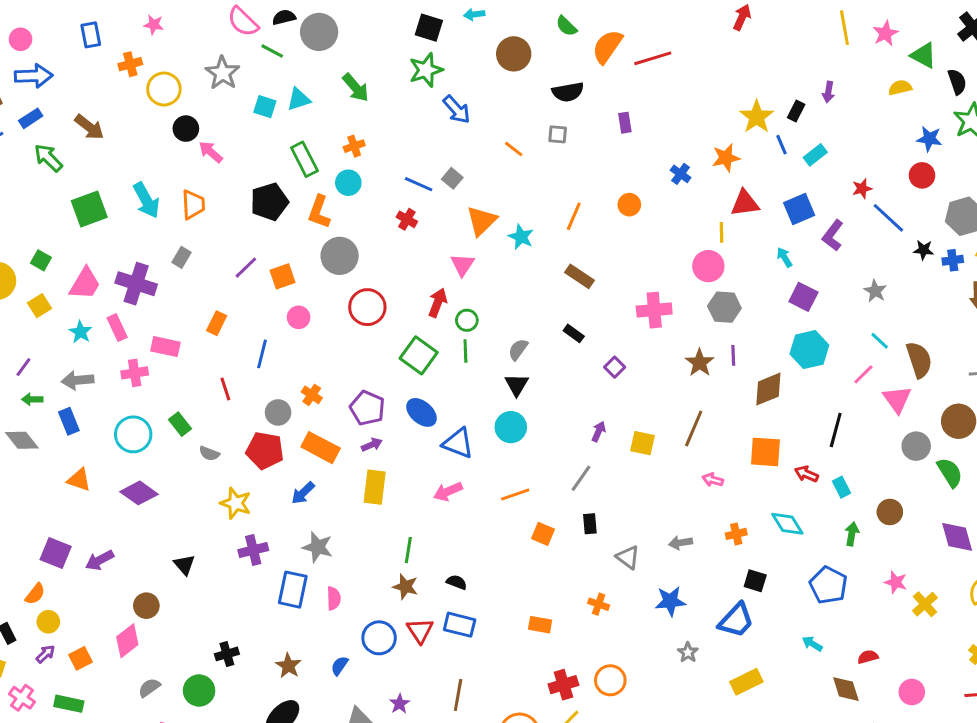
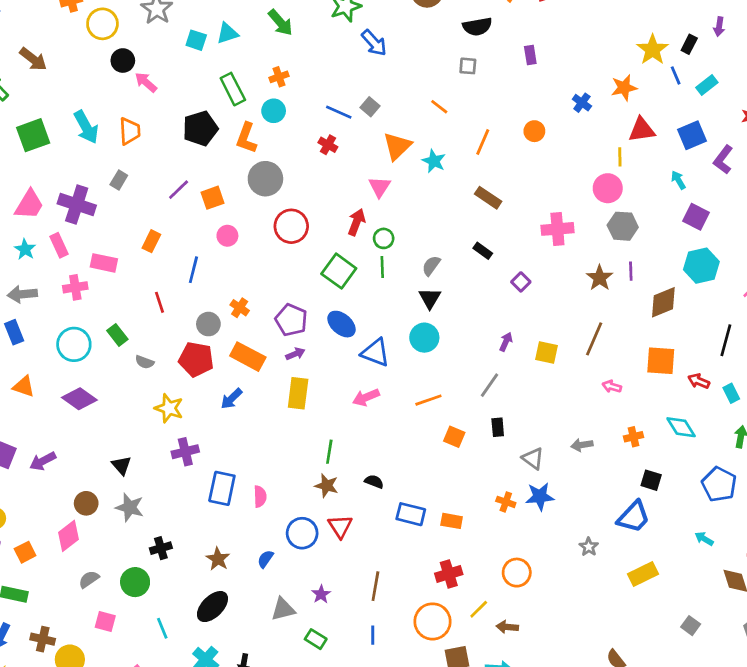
orange line: (514, 149) -> (439, 107), moved
gray star: (318, 547) -> (130, 507), moved
blue star: (670, 601) -> (540, 497), moved
blue rectangle: (460, 625) -> (411, 514), moved
red cross: (563, 685) -> (449, 574), moved

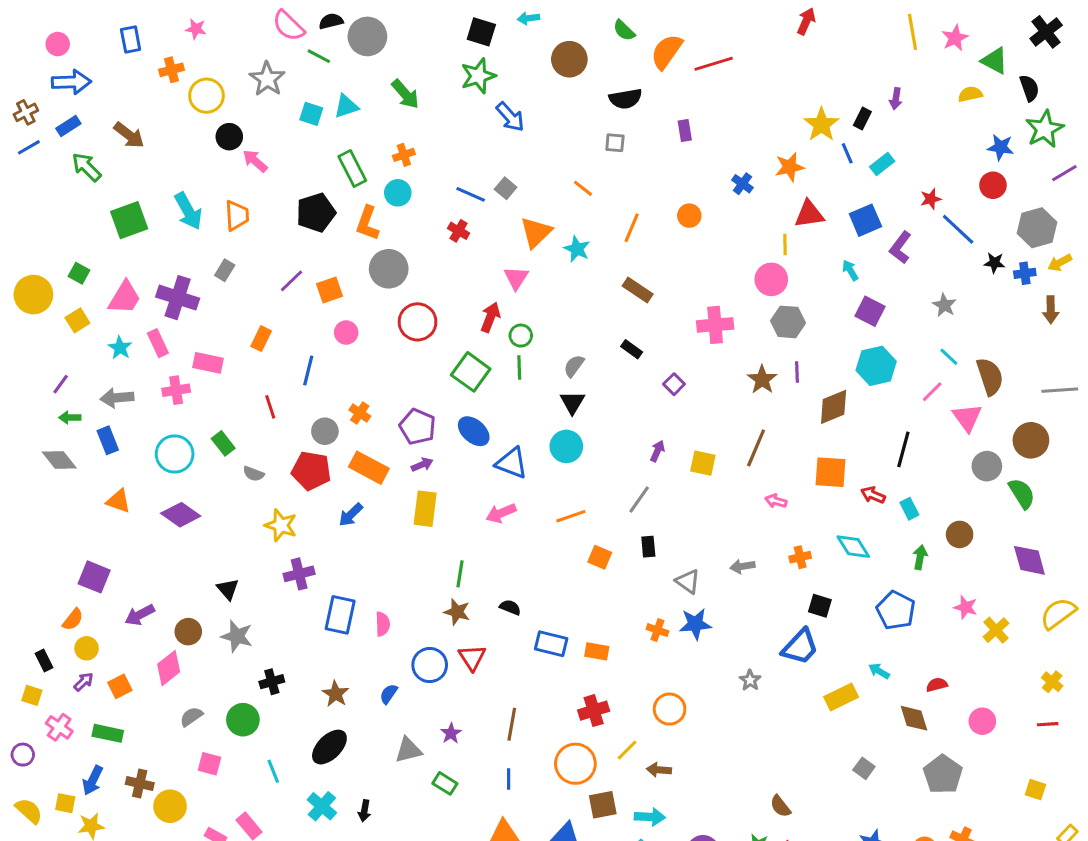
purple arrow: (43, 461) -> (140, 615), moved
yellow rectangle: (643, 574) -> (841, 697), moved

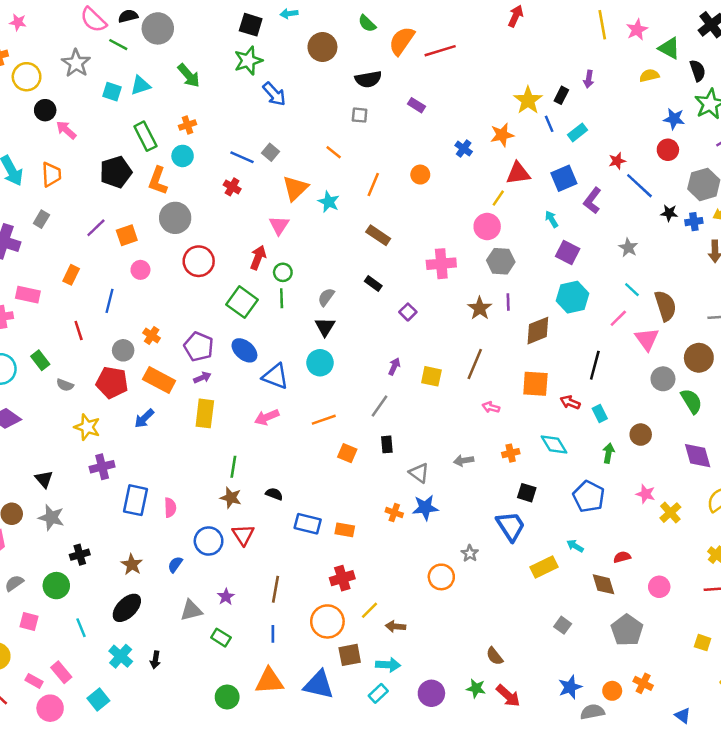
purple rectangle: (685, 131) -> (417, 105), turned -49
yellow line: (785, 244) -> (498, 198), turned 35
blue trapezoid: (800, 647) -> (511, 526), turned -76
orange circle: (670, 709) -> (441, 577), moved

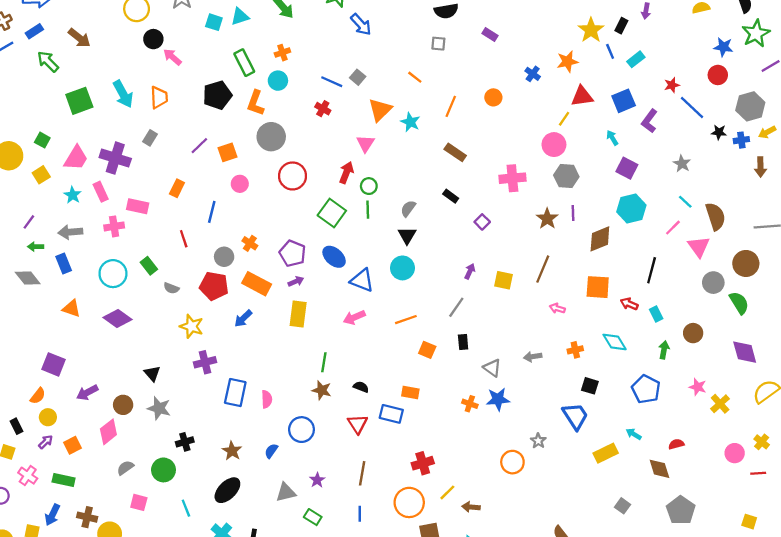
orange rectangle: (345, 530) -> (410, 393), moved
red triangle: (243, 535) -> (358, 424), moved
pink circle: (659, 587) -> (735, 453), moved

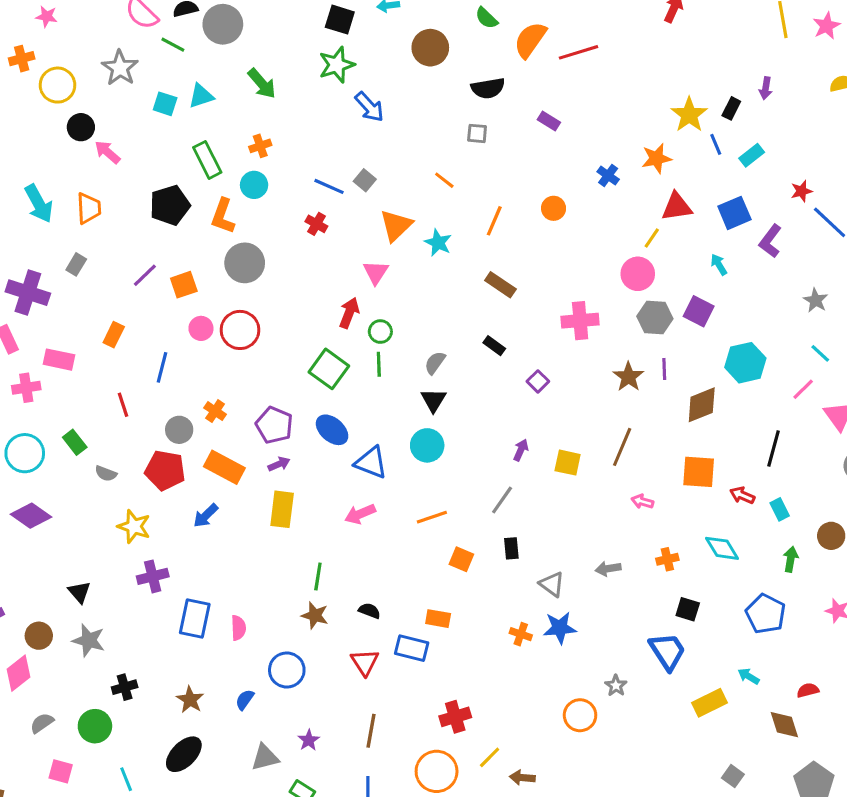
purple square: (627, 168) -> (699, 311), moved
red circle: (293, 176) -> (240, 330), moved

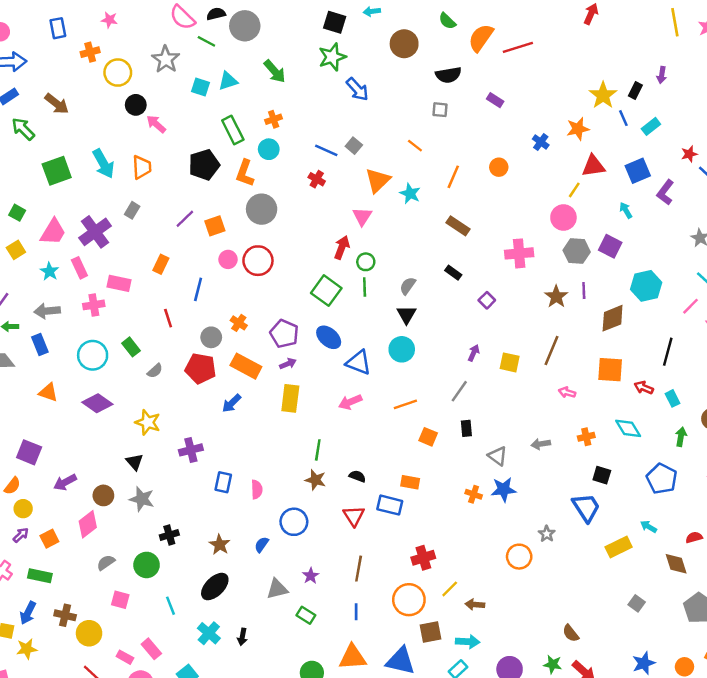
purple cross: (28, 293) -> (95, 232), turned 36
gray semicircle: (106, 473) -> (155, 371), turned -63
yellow star: (134, 526) -> (148, 422), moved
blue rectangle: (195, 619) -> (223, 482), size x0.7

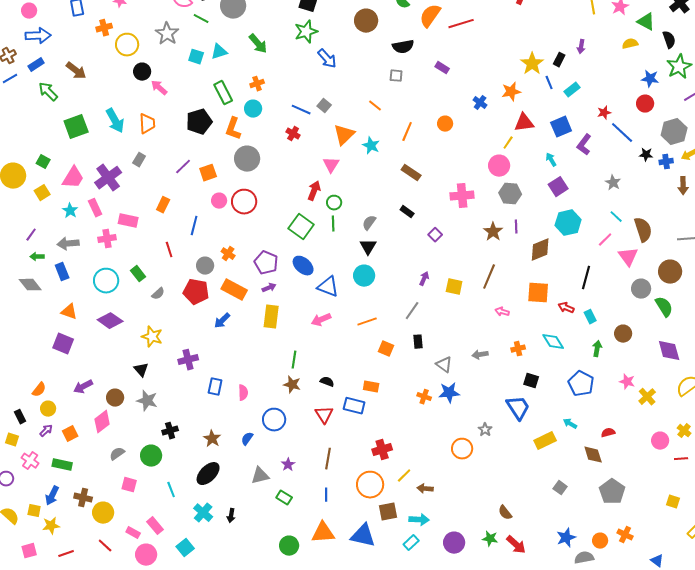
purple square: (610, 246) -> (558, 187), moved, turned 30
purple square: (29, 452) -> (63, 344), moved

